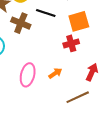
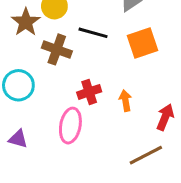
red cross: (71, 43) -> (89, 92), moved
orange arrow: (55, 73) -> (125, 101), moved, turned -64

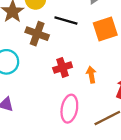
pink ellipse: (70, 126) -> (69, 109), moved

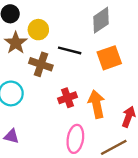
orange arrow: (91, 75) -> (97, 104), size x1.6

